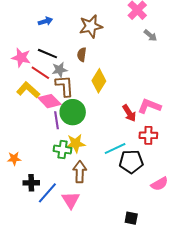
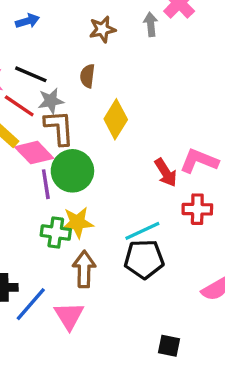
brown star: (91, 26) -> (102, 29), size x0.7
gray arrow: (150, 35) -> (151, 24), moved, turned -136
black pentagon: (131, 162) -> (144, 259), moved

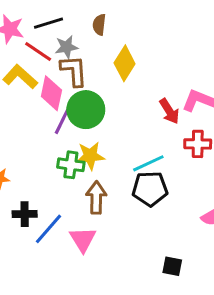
black line: (31, 74) -> (48, 23), turned -40
pink diamond: (34, 153) -> (51, 93), turned 56
purple line: (46, 184) -> (62, 122), turned 35

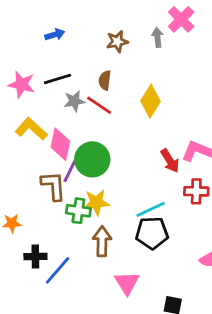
red line: (38, 51) -> (99, 105), moved
yellow diamond: (125, 63) -> (151, 101), moved
brown L-shape: (74, 71) -> (53, 186), moved
pink triangle: (83, 239) -> (127, 283), moved

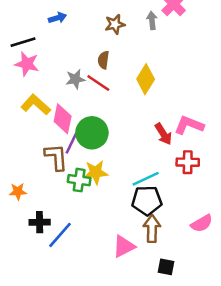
black line: (58, 79) -> (23, 42), moved
brown arrow: (102, 241) -> (152, 229), moved
pink triangle: (127, 283) -> (124, 246), turned 35

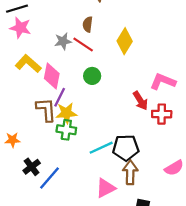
green circle: (92, 133) -> (92, 76), moved, size x0.6
red arrow: (163, 134) -> (140, 101), moved
yellow star: (96, 172) -> (66, 113), moved
cyan line: (146, 179) -> (101, 148), moved
black cross: (40, 222) -> (32, 167), turned -36

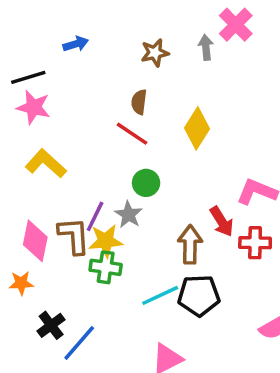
gray star: (63, 41) -> (128, 215), moved, turned -30
pink diamond: (52, 76) -> (35, 241), moved
brown arrow: (130, 172) -> (190, 244), moved

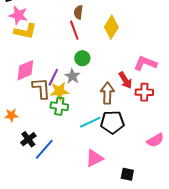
red line: (132, 134) -> (74, 30), turned 36
yellow L-shape: (46, 164) -> (25, 31), moved, turned 150
pink diamond: (35, 241) -> (25, 70), moved, turned 55

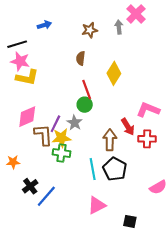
red line: (74, 30) -> (87, 89), moved
cyan line: (90, 122) -> (93, 169), turned -75
black pentagon: (112, 122) -> (115, 169), turned 30

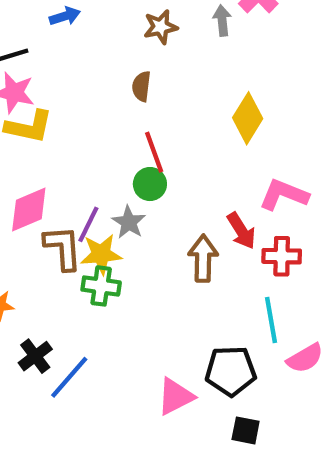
yellow diamond: (114, 73) -> (248, 118), moved
cyan line: (93, 169) -> (271, 320), moved
black pentagon: (115, 169) -> (231, 371), moved, turned -30

